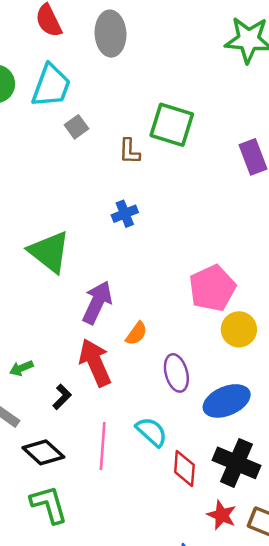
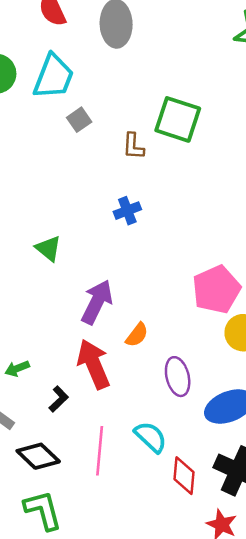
green triangle: (49, 252) -> (48, 248), size x0.6

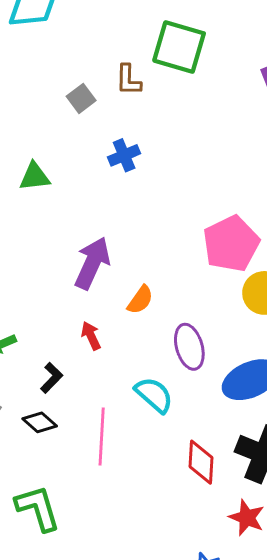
gray square: (79, 120) -> (81, 98), moved
green triangle: (48, 248) -> (35, 177), moved, turned -44
red arrow: (94, 364) -> (91, 336), size x0.5
cyan semicircle: (151, 437) -> (154, 395), moved
black diamond: (38, 456) -> (40, 422), moved, size x0.7

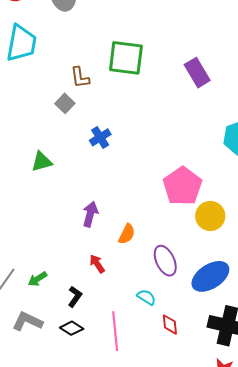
brown L-shape: (128, 80) -> (80, 77), moved
purple arrow: (92, 263) -> (90, 214), size x0.7
cyan semicircle: (154, 395) -> (146, 297), size x0.7
red diamond: (201, 462) -> (170, 325), moved, size x0.7

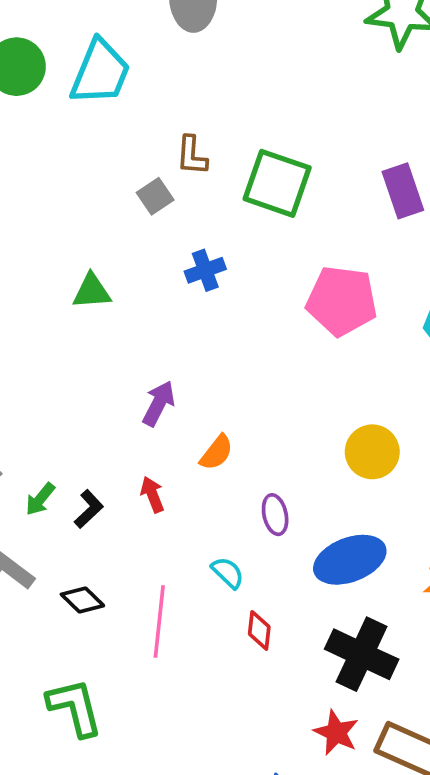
green square: (126, 58) -> (277, 183), moved
pink pentagon: (183, 186) -> (342, 301), moved, turned 30
purple ellipse: (165, 261) -> (275, 515), size x0.7
green arrow: (37, 279) -> (40, 499), turned -30
black L-shape: (75, 297) -> (89, 509), moved

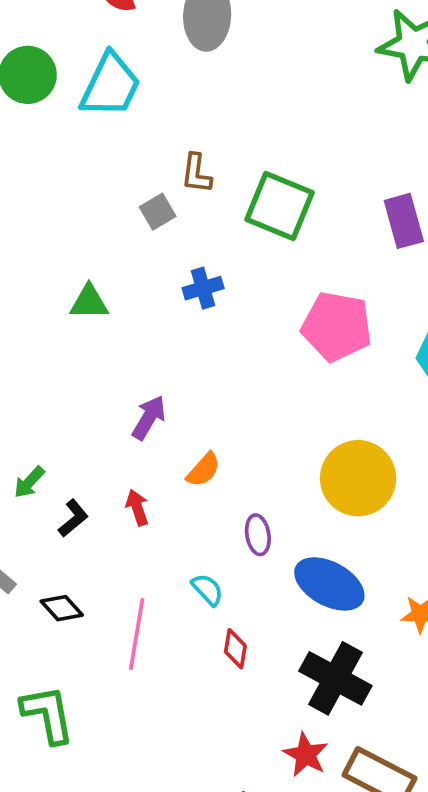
yellow circle: (372, 452) -> (358, 478), size x1.4
green arrow: (40, 499) -> (29, 482), moved
blue ellipse: (350, 560) -> (329, 584), turned 46

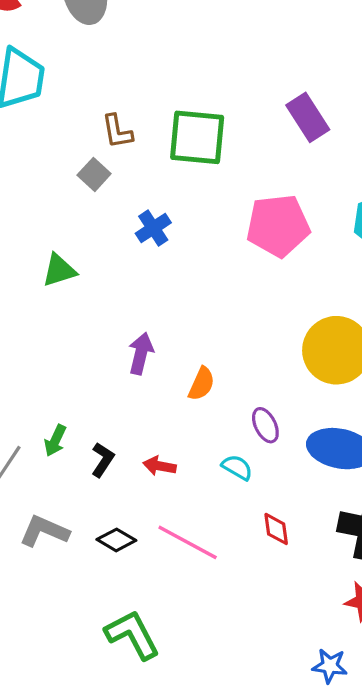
red arrow: (137, 508) -> (160, 466), moved, turned -44
cyan semicircle: (207, 590) -> (237, 467), moved
pink line: (137, 634) -> (188, 542), turned -54

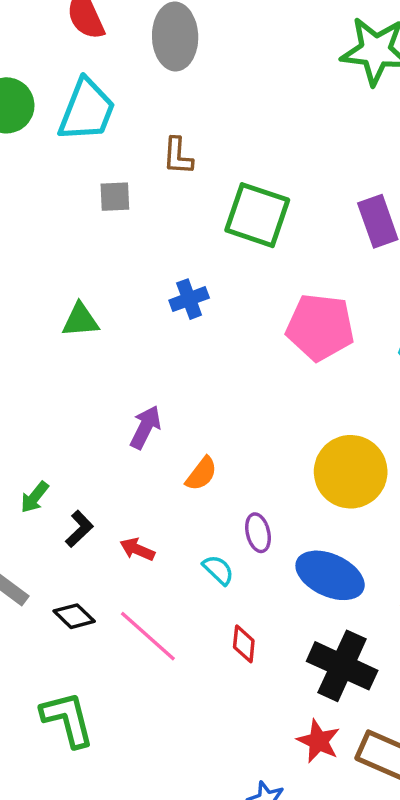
brown L-shape: (117, 131) -> (178, 156), moved
gray square: (94, 174) -> (115, 197), moved, turned 32

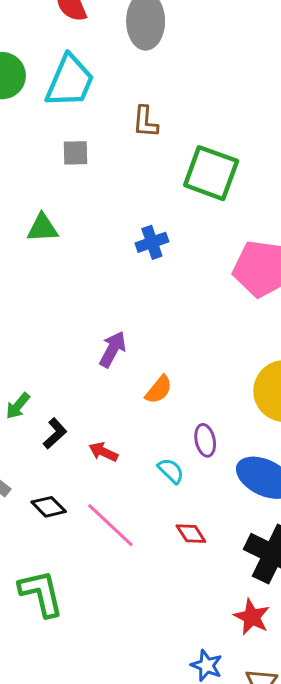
gray square: (115, 197) -> (76, 153), moved
green triangle: (80, 320) -> (42, 228), moved
red diamond: (244, 644) -> (191, 534), turned -40

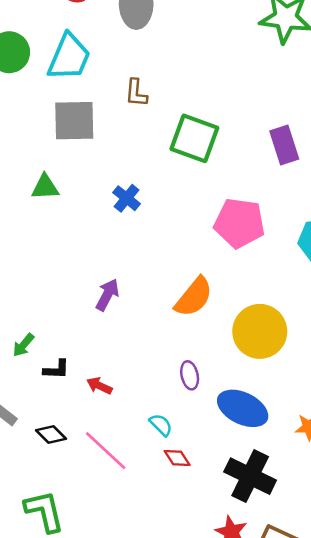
gray square: (76, 153) -> (74, 121), size x1.8
blue cross: (152, 242) -> (127, 198), moved, turned -32
orange semicircle: (159, 390) -> (194, 297), moved, size x1.6
black L-shape: (55, 433) -> (56, 369), turned 44
cyan semicircle: (171, 471) -> (161, 425), moved

